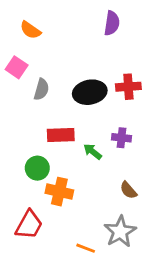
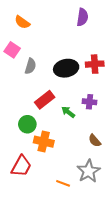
red rectangle: (61, 135) -> (45, 100), turned -36

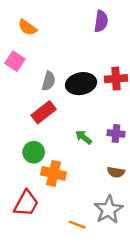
gray semicircle: (30, 66) -> (49, 81), moved
red rectangle: (45, 100) -> (44, 112), moved
purple cross: (90, 102) -> (116, 133), moved
brown semicircle: (95, 141) -> (116, 172), turned -40

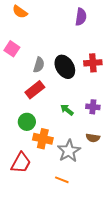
orange semicircle: (27, 27) -> (20, 12), moved
black ellipse: (81, 84) -> (65, 67), turned 70
gray star: (108, 210) -> (69, 151), moved

